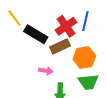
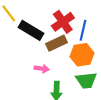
blue line: (85, 21) -> (83, 30), moved

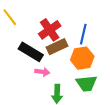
red cross: (63, 22) -> (50, 30), moved
black rectangle: (31, 30) -> (31, 52), moved

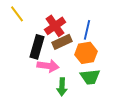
black rectangle: (31, 52) -> (37, 47), turned 75
pink arrow: (42, 72) -> (48, 66), size x1.5

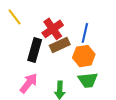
pink arrow: (48, 66) -> (29, 83), moved, turned -60

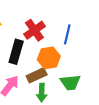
brown rectangle: (60, 45) -> (37, 75), moved
orange hexagon: (84, 56) -> (49, 58), moved

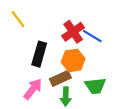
red cross: (34, 30) -> (73, 32), moved
blue line: (67, 34) -> (92, 36), turned -72

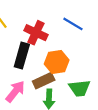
red cross: (73, 32) -> (36, 33), moved, turned -30
blue line: (92, 36) -> (73, 24), moved

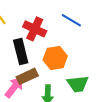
black rectangle: (22, 55) -> (21, 52), turned -30
brown rectangle: (44, 81) -> (27, 76), moved

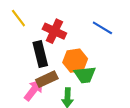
blue line: (71, 20) -> (102, 28), moved
green trapezoid: (78, 84) -> (85, 75), moved

